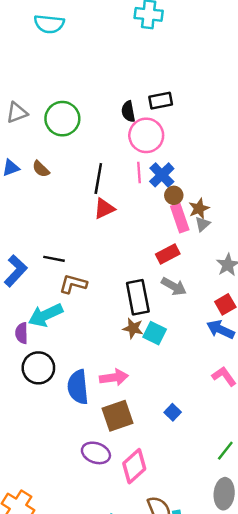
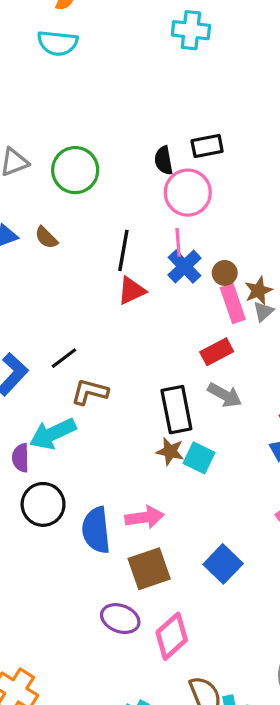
blue cross: (162, 175) -> (185, 266), moved
black line: (54, 259) -> (64, 358), turned -48
blue square: (173, 412) -> (223, 564), size x1.6

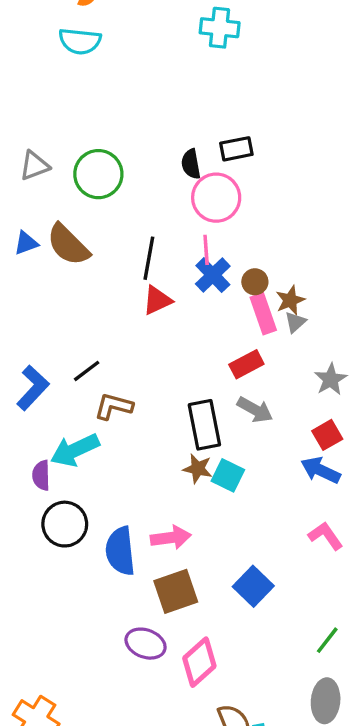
brown semicircle: (46, 238) -> (68, 245), size x1.8

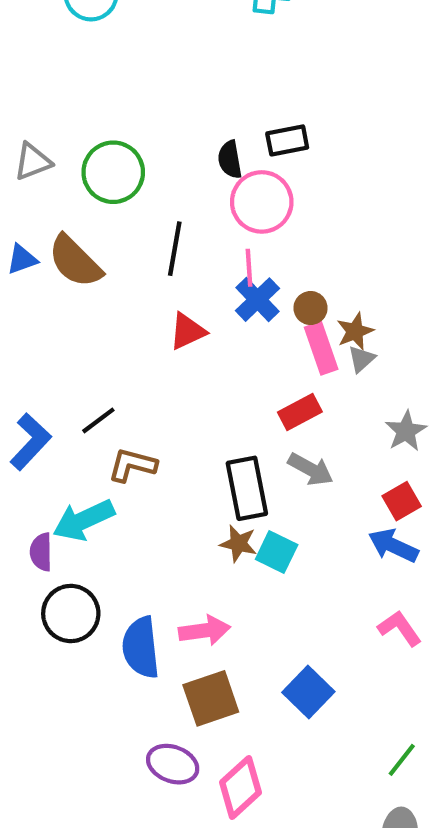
black line: (149, 258) -> (175, 249), moved

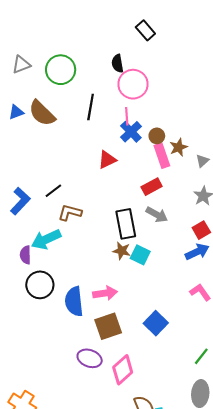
black rectangle: (287, 140) -> (145, 30), moved, turned 60
red triangle: (187, 331) -> (107, 160), moved
gray triangle: (361, 359) -> (202, 161), moved
blue arrow: (393, 546) -> (197, 252), turned 130

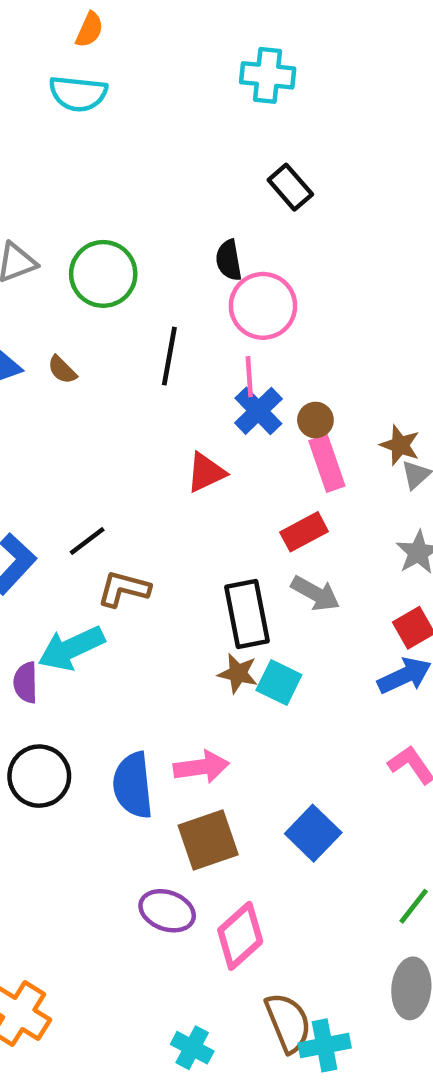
brown semicircle: (42, 113) -> (62, 370), size x0.5
brown star: (179, 147) -> (400, 445), moved, turned -30
black circle: (40, 285) -> (39, 776), moved

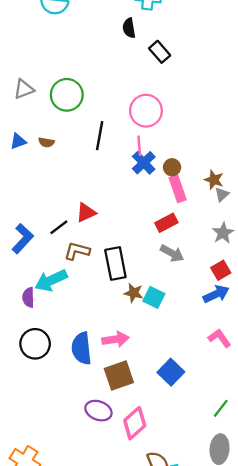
black semicircle: (229, 260) -> (129, 28), moved
brown semicircle: (62, 370) -> (46, 142), turned -35
red triangle: (206, 473) -> (86, 213), moved
black rectangle: (247, 614) -> (115, 263), moved

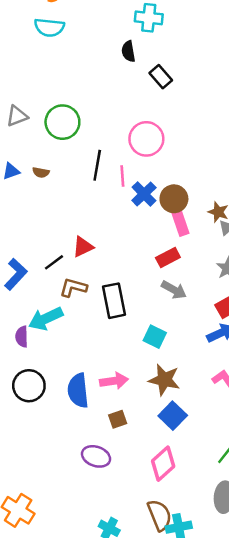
pink line: (139, 146) -> (122, 176), moved
brown circle: (172, 167) -> (174, 199), size x1.5
brown star: (134, 293) -> (164, 380), moved, size x1.5
brown square: (119, 376) -> (118, 419), size x0.6
pink diamond: (135, 423) -> (163, 464), moved

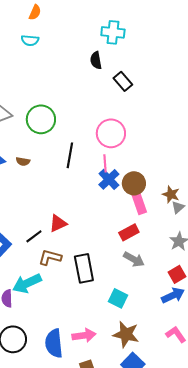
cyan semicircle: (49, 27) -> (30, 40), size x0.7
pink line: (122, 176) -> (105, 163), moved

